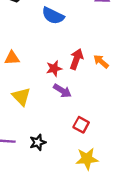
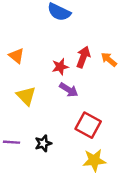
orange triangle: (12, 58) -> (16, 56), turned 42
red square: (81, 125) -> (88, 125), size x1.5

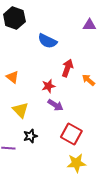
red arrow: (83, 57) -> (67, 68), moved
black star: (43, 143) -> (30, 136), moved

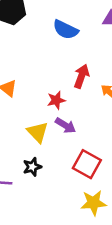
blue semicircle: (47, 41) -> (66, 30), moved
yellow triangle: (20, 110) -> (38, 132), moved

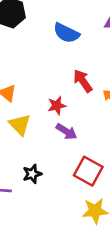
red arrow: (82, 76) -> (83, 81), turned -55
yellow triangle: (38, 132) -> (20, 125), moved

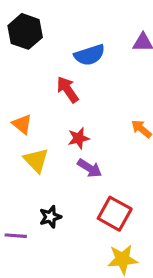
blue semicircle: (66, 33) -> (90, 55), turned -44
red arrow: (83, 81) -> (68, 90), moved

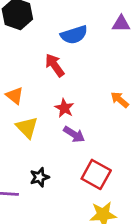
red star: (79, 138) -> (64, 108), turned -30

